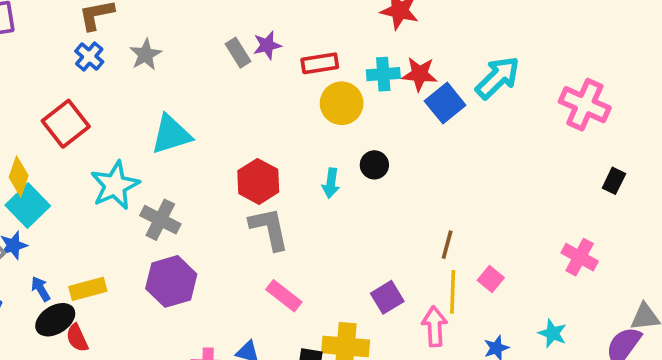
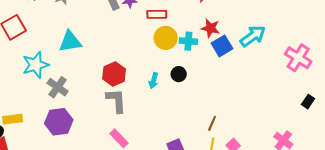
cyan cross: (383, 74) -> (188, 41), moved

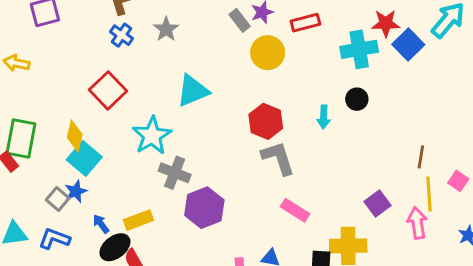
yellow circle: (166, 38) -> (268, 53), moved
cyan cross: (188, 41) -> (359, 49), size x1.4
gray cross: (58, 87) -> (175, 173), moved

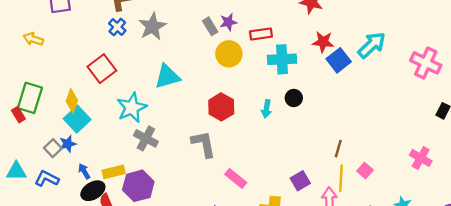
gray star: (166, 29) -> (152, 26), size x1.4
cyan cross: (359, 49) -> (282, 59), moved
gray L-shape: (278, 158) -> (204, 144), moved
purple hexagon: (204, 208) -> (138, 186), moved

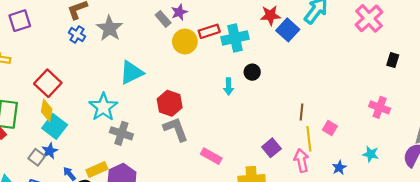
red rectangle: (261, 34) -> (209, 31), moved
pink cross: (426, 63) -> (369, 18), turned 32
red square: (102, 69) -> (48, 83), moved
red hexagon: (221, 107) -> (170, 103), moved

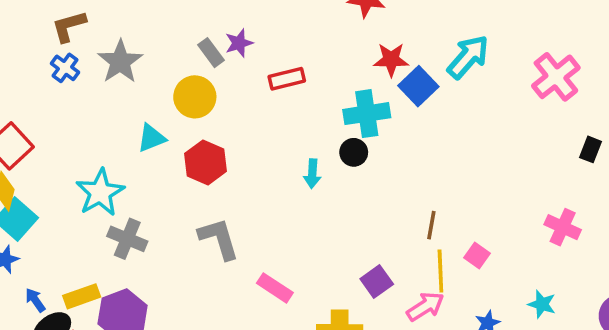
cyan cross: (235, 38) -> (367, 114), moved
yellow circle: (185, 42) -> (195, 97), moved
cyan triangle: (131, 72) -> (151, 138), size x0.7
red hexagon: (170, 103) -> (205, 162), moved
pink arrow: (301, 160) -> (425, 306), turned 65

